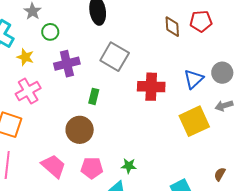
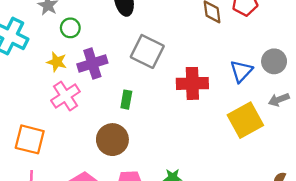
yellow star: (25, 57) -> (57, 62), moved
pink cross: (28, 91) -> (65, 96), moved

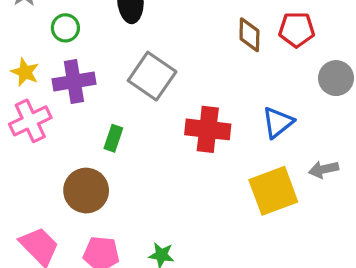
green circle: (70, 28) -> (65, 28), moved
gray circle: (274, 61) -> (336, 78), moved

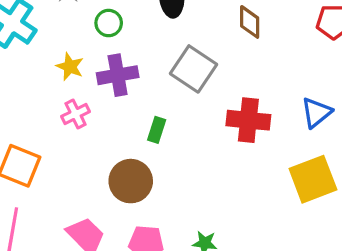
brown diamond: (249, 35) -> (250, 22), moved
pink cross: (30, 121) -> (76, 114), size x0.7

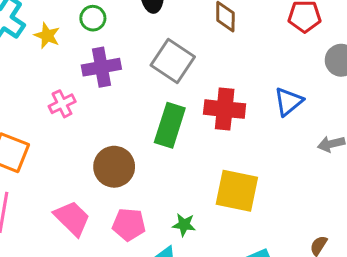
yellow star: (70, 67) -> (47, 36), moved
green rectangle: (157, 130) -> (170, 125), moved, size x1.8
yellow square: (313, 179) -> (237, 191), moved, turned 33

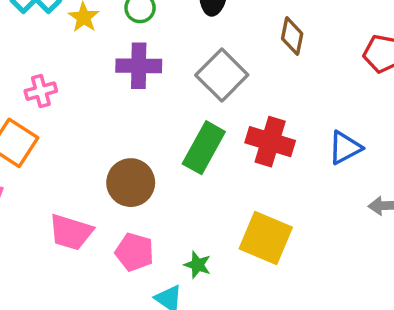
pink cross: (62, 104) -> (41, 91), moved
pink trapezoid: (72, 218) -> (71, 232), turned 141

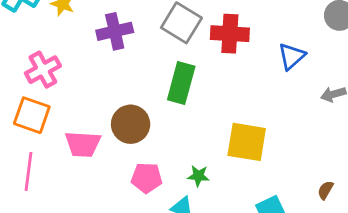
pink cross: (41, 91) -> (43, 70), size x1.4
red cross: (270, 142) -> (230, 34), moved
pink trapezoid: (71, 232) -> (83, 144), moved

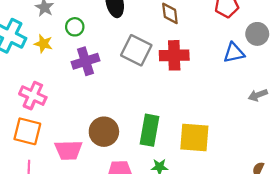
blue triangle: (292, 56) -> (234, 53), moved, turned 35
pink cross: (43, 70) -> (33, 96), turned -32
green rectangle: (181, 83) -> (150, 130), moved

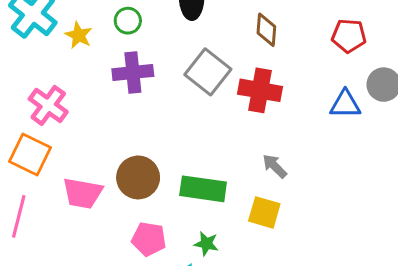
gray arrow: (258, 95) -> (275, 166), moved, turned 54
green rectangle: (150, 130) -> (203, 189), turned 76
yellow square: (194, 137) -> (264, 212), size x0.7

